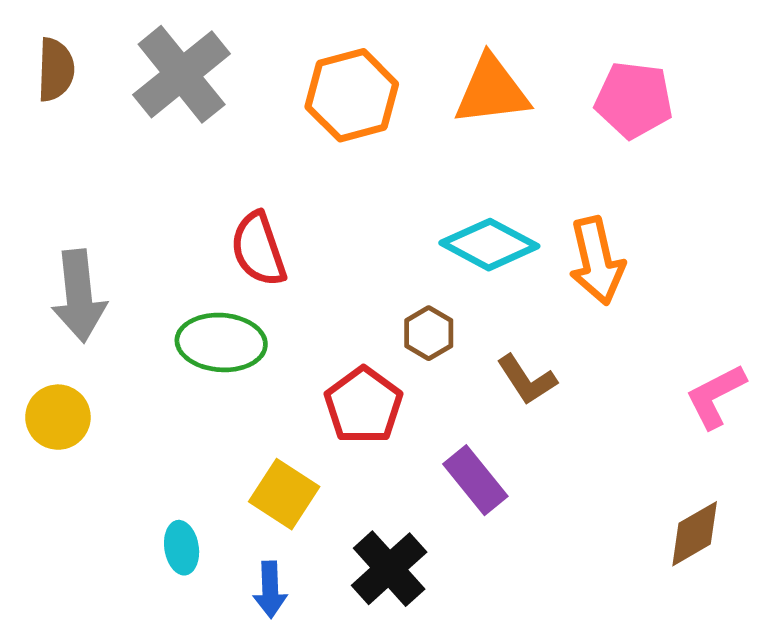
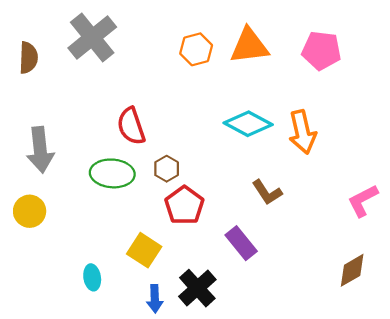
brown semicircle: (56, 70) -> (28, 58), moved
orange hexagon: (352, 95) -> (196, 49), moved, size x0.7
brown hexagon: (429, 333) -> (167, 169), moved
blue arrow: (270, 590) -> (155, 299), moved

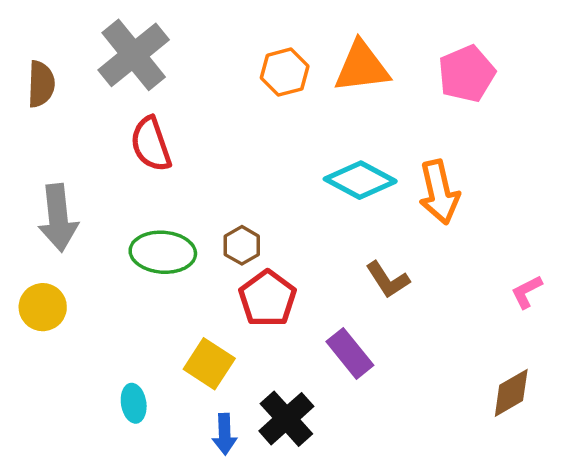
pink pentagon: (321, 51) -> (467, 74), turned -30
red semicircle: (131, 126) -> (151, 144), moved
pink L-shape: (363, 201) -> (527, 292), size x0.7

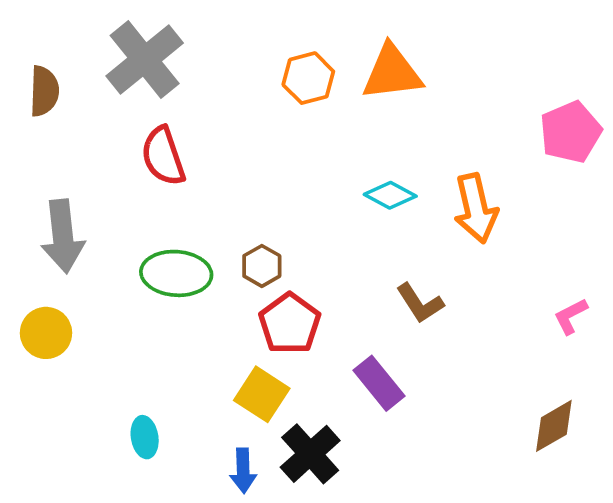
pink pentagon: (467, 74) -> (571, 132), moved
cyan diamond: (360, 180) -> (390, 195), size x0.7
yellow square: (209, 364) -> (262, 394), moved

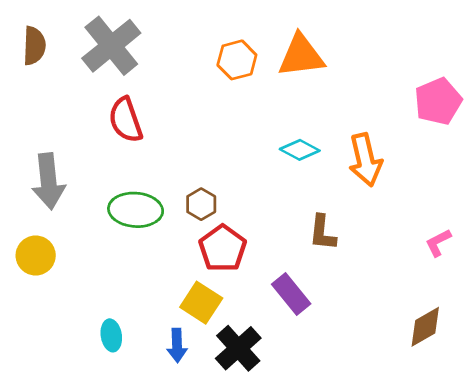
brown semicircle: (44, 91) -> (34, 46), moved
brown L-shape: (420, 303) -> (323, 233), turned 39
blue arrow: (243, 471) -> (177, 345), moved

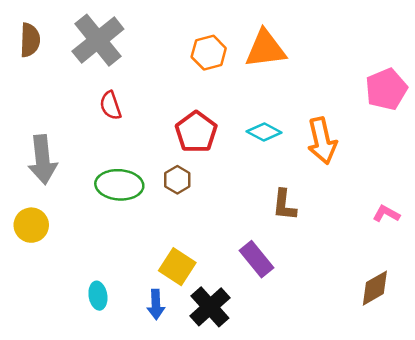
red semicircle: (126, 120) -> (111, 106), size x0.7
pink L-shape: (438, 243) -> (386, 214), turned 56
red pentagon: (223, 248) -> (196, 132), moved

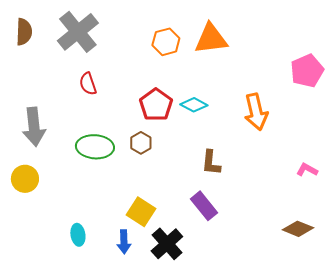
cyan diamond: (264, 132) -> (194, 105), moved
brown L-shape: (284, 205) -> (211, 163), moved
brown diamond: (375, 288) -> (298, 229), turned 52

